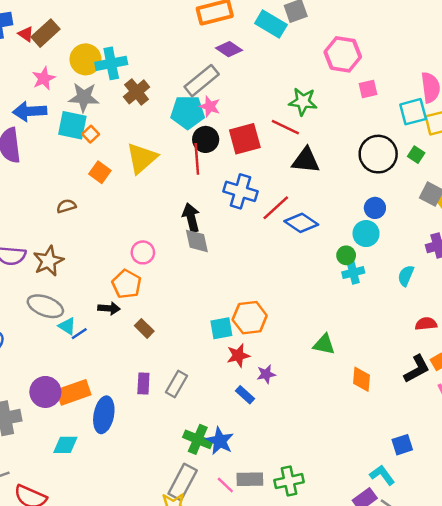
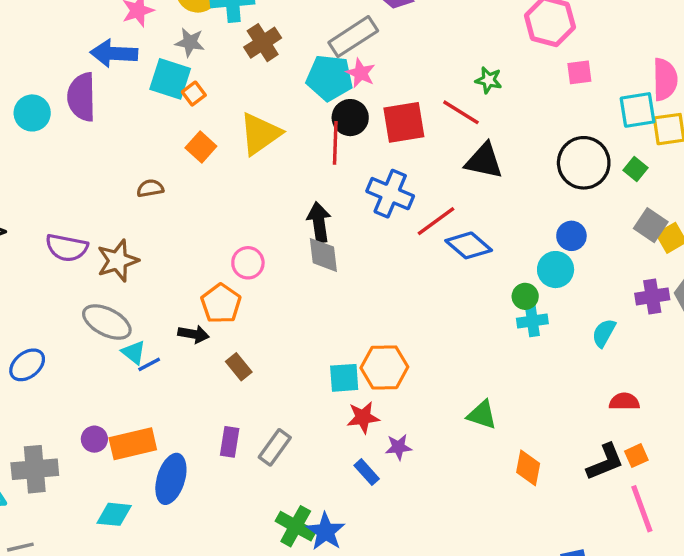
gray star: (84, 97) -> (190, 42), size x0.7
green star: (303, 102) -> (489, 80), size x0.7
purple circle: (45, 392) -> (94, 439), size x0.6

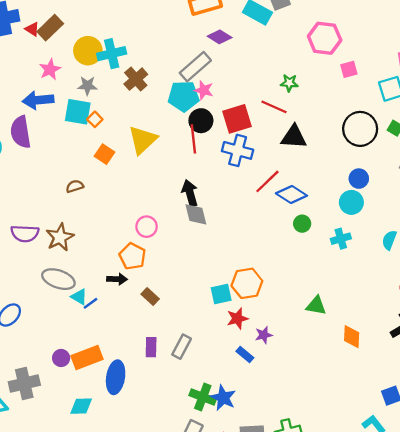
blue cross: (390, 194) -> (238, 150), moved
green circle: (525, 296) -> (302, 224), moved

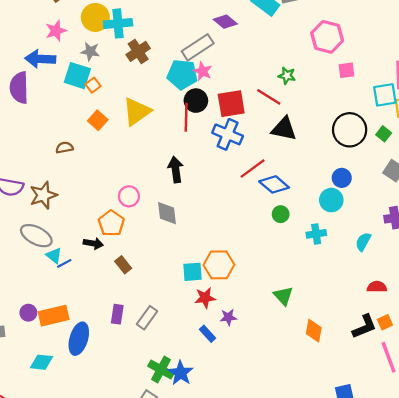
gray diamond: (196, 214) -> (167, 213), moved
green triangle: (316, 306) -> (283, 296), turned 30

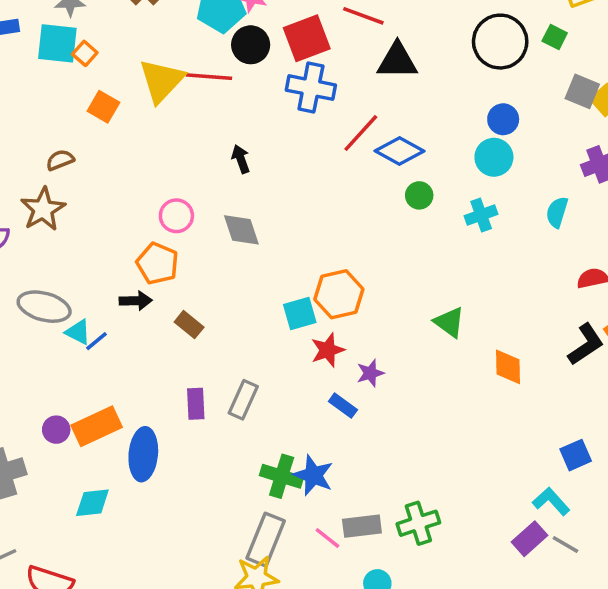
red line: (186, 117) -> (209, 77), moved, turned -76
black arrow: (176, 170) -> (241, 159), size x0.7
brown star: (43, 195) -> (43, 209), moved

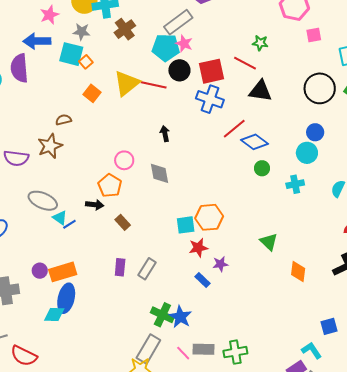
blue ellipse: (143, 454) -> (66, 298), moved

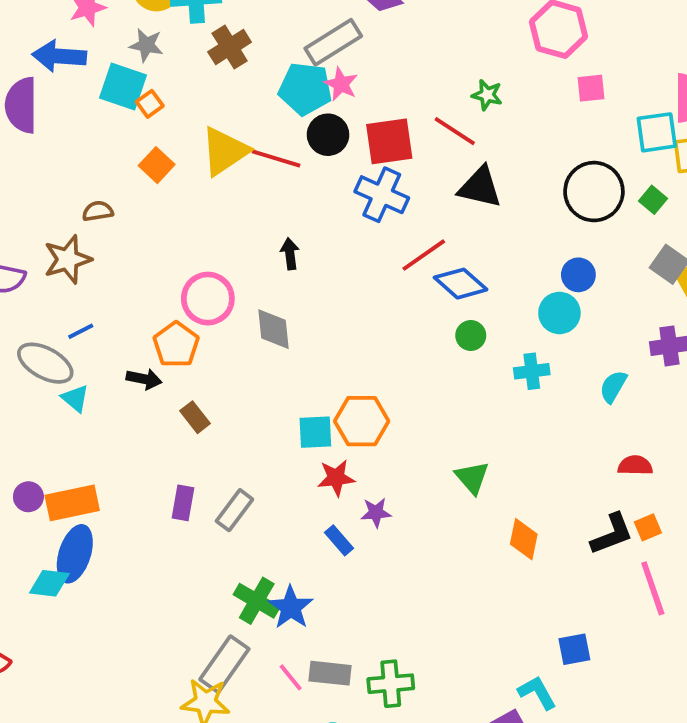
pink circle: (124, 160) -> (208, 299), size x1.4
blue line: (69, 224) -> (81, 331), moved

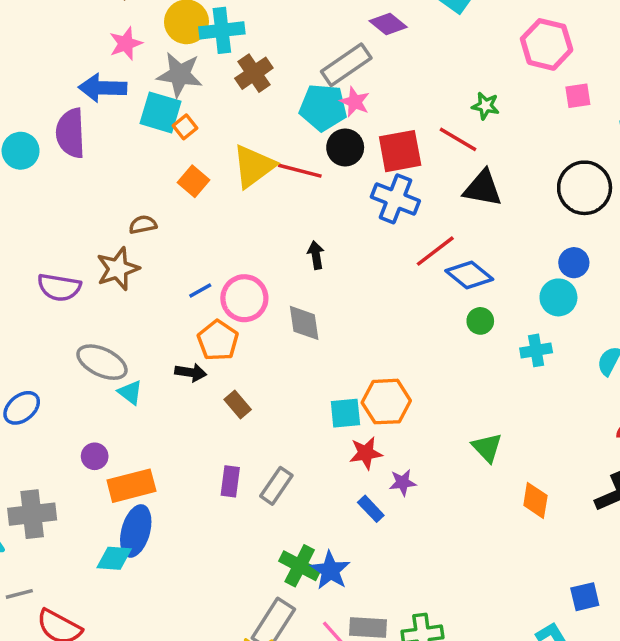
gray star: (146, 45) -> (180, 75), size x1.5
blue line: (81, 331) -> (200, 291), moved
purple circle: (28, 497) -> (95, 456), moved

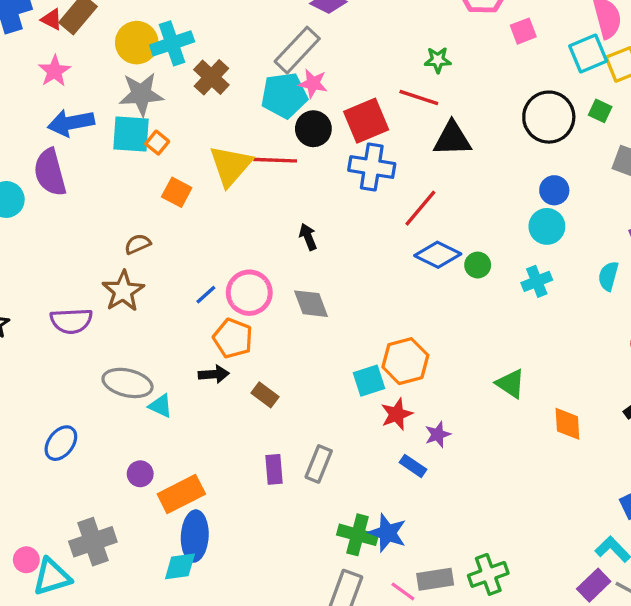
pink star: (126, 44) -> (55, 71), moved
blue diamond: (469, 275) -> (438, 255), moved

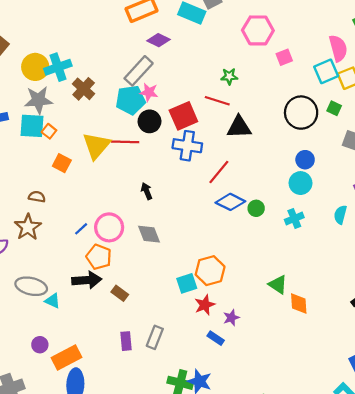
brown semicircle: (138, 244) -> (37, 197), turned 35
black arrow: (214, 374) -> (87, 280), size x1.5
orange diamond: (567, 424) -> (299, 303), moved

